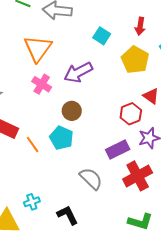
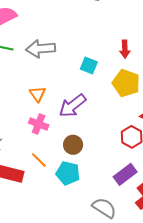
orange triangle: (38, 48) -> (38, 94), moved, size x0.6
orange line: (33, 145) -> (39, 160), moved

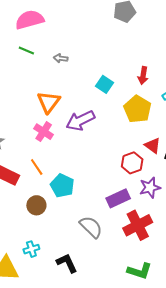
gray arrow: (41, 49) -> (61, 58), size x0.5
orange triangle: (38, 94) -> (49, 102), size x1.4
brown circle: (73, 145) -> (36, 205), moved

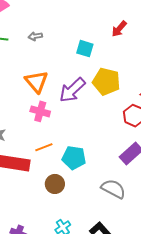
red arrow: (143, 76) -> (119, 29), turned 48
yellow pentagon: (137, 109) -> (106, 82), moved
orange line: (37, 167) -> (44, 147), turned -60

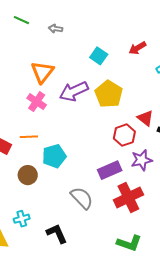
cyan pentagon: (74, 158) -> (54, 156), turned 30

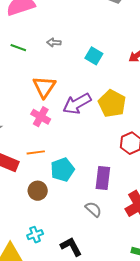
green line: (21, 20) -> (18, 48), moved
cyan square: (99, 56) -> (94, 56), moved
purple rectangle: (110, 170) -> (103, 178), moved, turned -55
gray semicircle: (82, 198) -> (93, 209), size x0.7

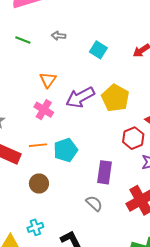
orange triangle: (44, 87) -> (48, 80), size x0.7
cyan pentagon: (62, 170) -> (66, 150), moved

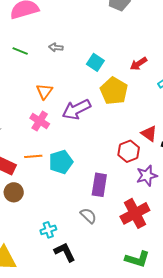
yellow pentagon: (115, 98) -> (114, 91), moved
brown circle: (39, 184) -> (14, 192), moved
cyan cross: (35, 227) -> (48, 230), moved

